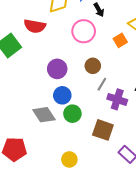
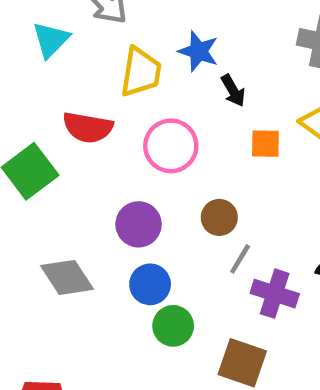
pink circle: (84, 31) -> (171, 146), moved
orange square: (120, 40) -> (265, 144), moved, turned 32
gray diamond: (44, 115) -> (67, 277), moved

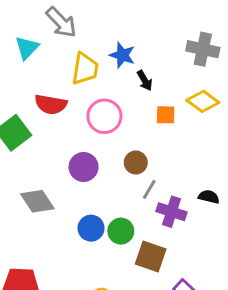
blue circle: (150, 284) -> (91, 228), moved
green circle: (173, 326) -> (121, 231), moved

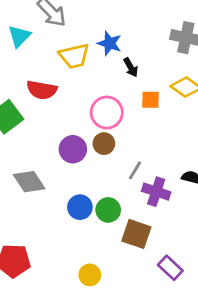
yellow trapezoid: (85, 69) -> (74, 56), turned 68
pink circle: (104, 116) -> (107, 113), moved
brown circle: (136, 163) -> (104, 144), moved

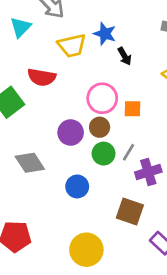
orange square: (151, 100) -> (132, 109), moved
purple cross: (156, 192) -> (148, 172), turned -35
green circle: (108, 210) -> (104, 154), moved
yellow circle: (90, 275) -> (86, 250), size x1.6

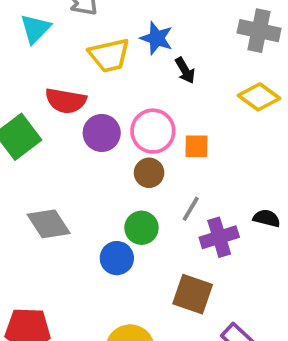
purple circle: (71, 132) -> (102, 133), moved
green circle: (104, 154) -> (141, 228), moved

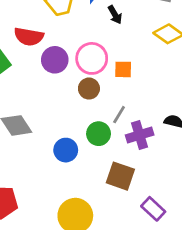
green circle: (141, 228) -> (99, 134), moved

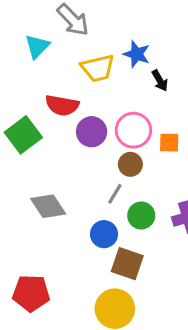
gray line: (119, 115) -> (115, 194), moved
brown square: (120, 176) -> (127, 264), moved

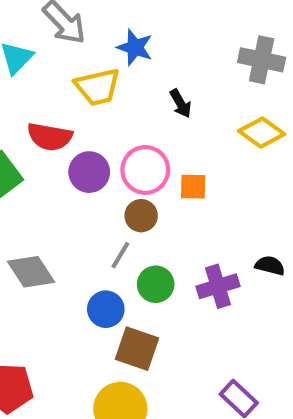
blue star: (137, 54) -> (135, 47), moved

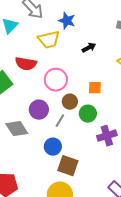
black arrow: (181, 103) -> (89, 48), turned -88
pink circle: (145, 170) -> (56, 80), moved
purple circle: (89, 172) -> (39, 110), moved
green circle: (156, 284) -> (88, 114), moved

